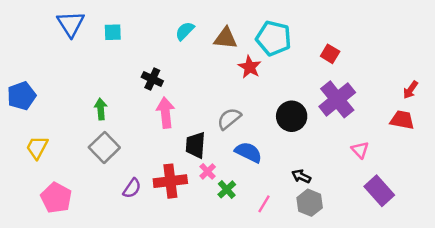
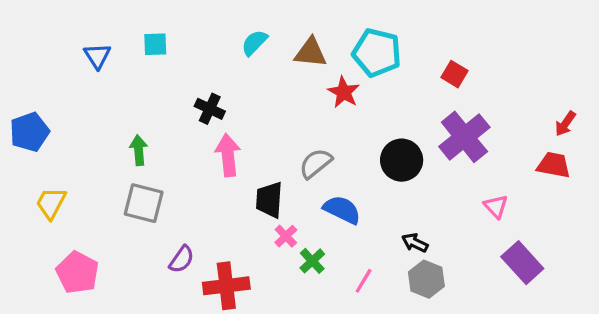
blue triangle: (71, 24) -> (97, 56), moved, size x0.7
gray square: (104, 147) -> (144, 203), turned -32
red cross: (170, 181) -> (226, 286), moved

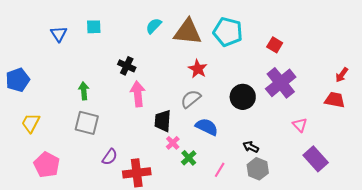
brown triangle: (311, 53) -> (188, 32), size x1.4
red star: (344, 92) -> (198, 69), moved

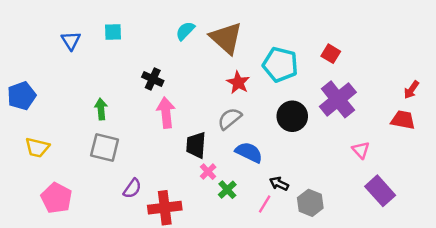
brown triangle: (188, 32) -> (226, 38), turned 36
cyan pentagon: (228, 32) -> (280, 65), moved
yellow trapezoid: (31, 123) -> (37, 148), turned -105
black arrow: (251, 147) -> (279, 184), moved

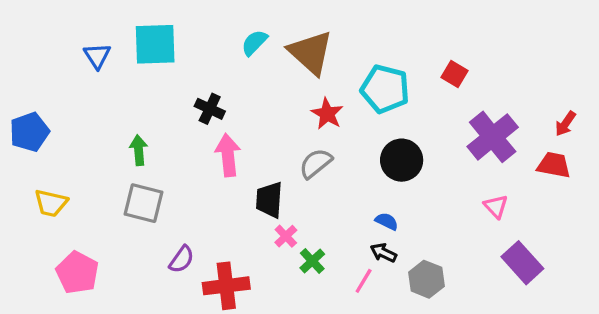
cyan square: (113, 32) -> (155, 44), size x1.8
purple cross: (338, 99) -> (493, 137), moved
blue semicircle: (249, 152) -> (387, 221), moved, size x0.6

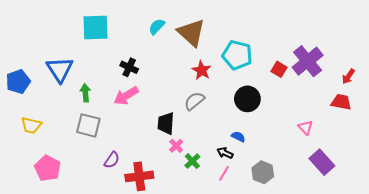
blue triangle: (97, 56) -> (60, 69), moved, size x1.6
red square: (455, 74) -> (279, 69), moved
purple cross: (493, 137) -> (308, 61), moved
pink arrow: (228, 155) -> (126, 96), moved, turned -115
black arrow: (383, 253) -> (225, 153), moved

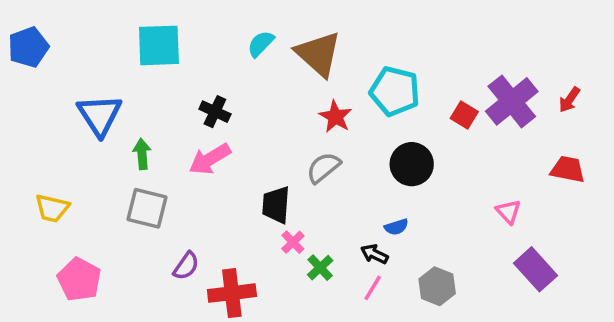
red arrow: (348, 76) -> (569, 100), moved
blue pentagon: (18, 82) -> (28, 47), moved
blue semicircle: (238, 137) -> (396, 227), turned 136

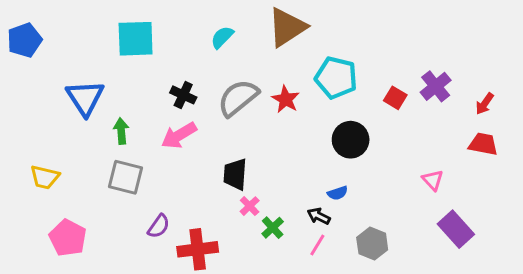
brown triangle: (318, 54) -> (287, 27), moved, turned 45
red arrow: (569, 100) -> (485, 104), moved
purple cross: (512, 101) -> (436, 86), size x0.7
gray semicircle: (323, 168) -> (238, 98), moved, size x1.4

